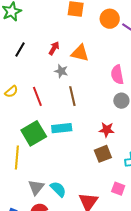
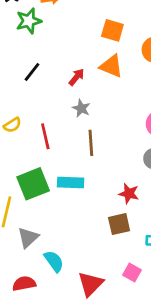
orange triangle: (80, 53) -> (111, 66), moved
gray triangle: (36, 187) -> (28, 238), moved

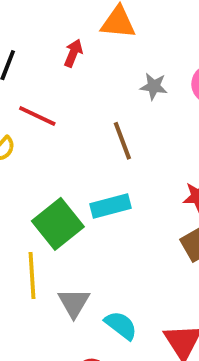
gray star: (81, 108) -> (154, 86), moved
red line: (45, 136) -> (37, 116), moved, turned -35

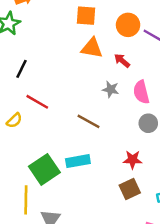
red arrow: (73, 53) -> (122, 61), moved, turned -77
brown line: (122, 141) -> (89, 121), turned -45

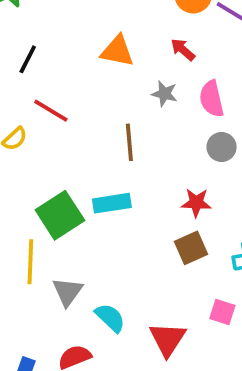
orange triangle: (92, 48) -> (117, 51), moved
brown line: (89, 121) -> (129, 142), turned 55

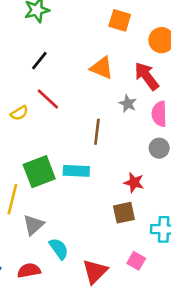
red arrow: (183, 50) -> (147, 76), size x1.6

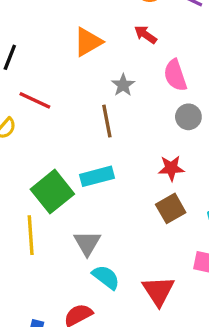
orange triangle: (102, 68) -> (88, 42), turned -35
red arrow: (147, 76) -> (146, 35), size x0.6
gray star: (128, 104) -> (123, 85), moved, turned 30
gray triangle: (33, 225) -> (87, 243), moved

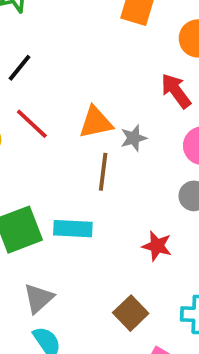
red arrow: (146, 35) -> (176, 91), size x1.4
orange triangle: (88, 42) -> (96, 122), moved
brown square: (171, 208) -> (131, 313), moved, turned -32

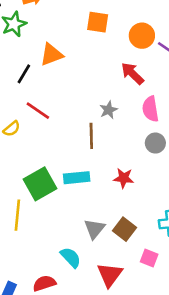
orange triangle: (96, 122) -> (51, 54), moved
red star: (157, 246) -> (124, 178), moved
gray triangle: (39, 298) -> (94, 229), moved

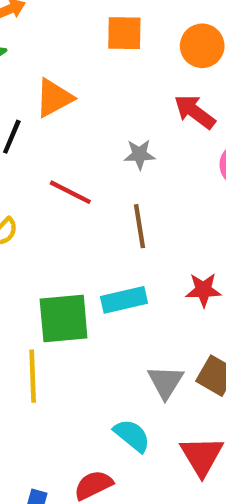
gray star: (109, 110) -> (140, 154), moved, turned 30
red line: (38, 111) -> (70, 192), moved
green square: (40, 184) -> (64, 319), turned 32

